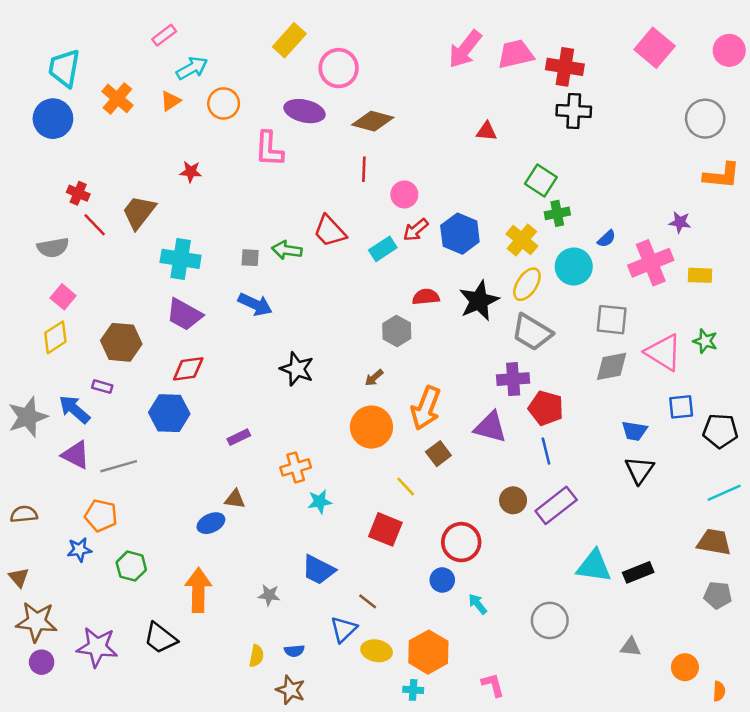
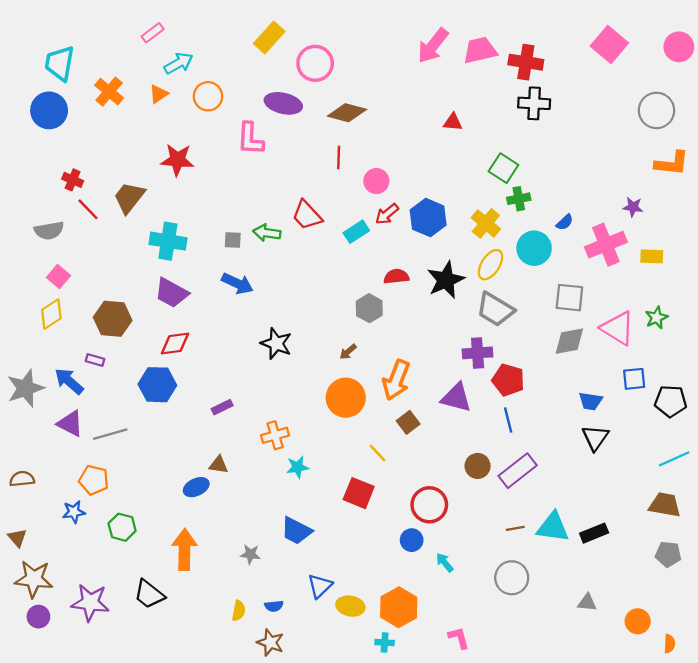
red star: (191, 172) -> (177, 160), size x1.6
green star: (705, 341) -> (656, 318), turned 30
brown line: (368, 601) -> (515, 528), moved, turned -48

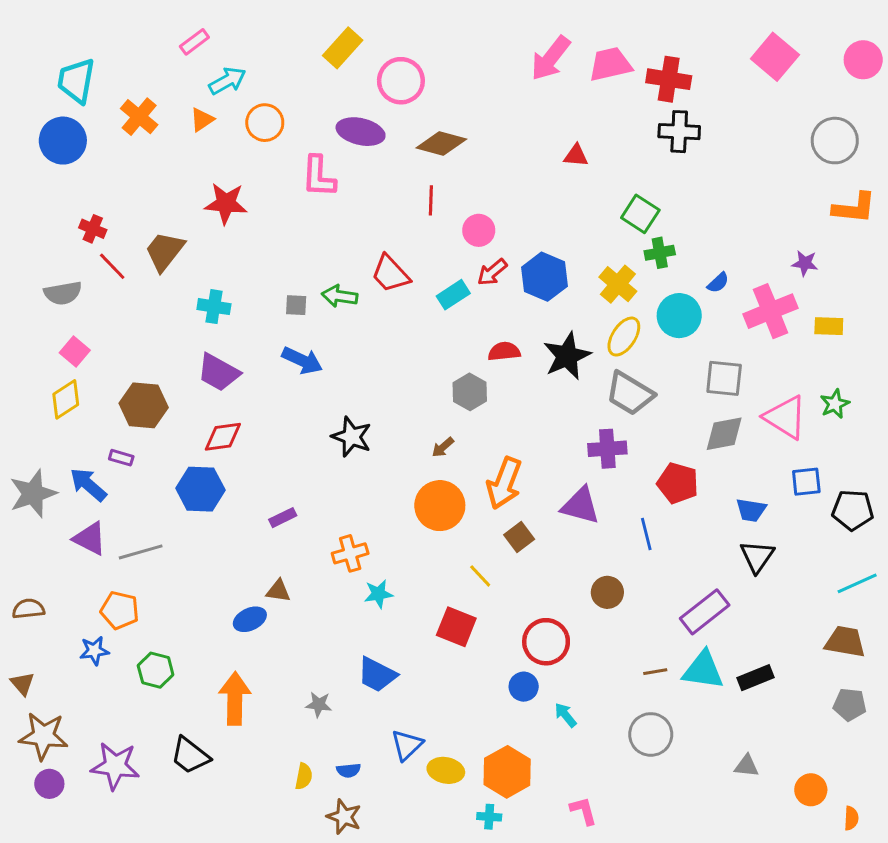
cyan cross: (168, 241) -> (214, 307), size x0.7
red pentagon: (508, 380) -> (678, 483), moved
purple rectangle: (518, 471) -> (705, 612), moved

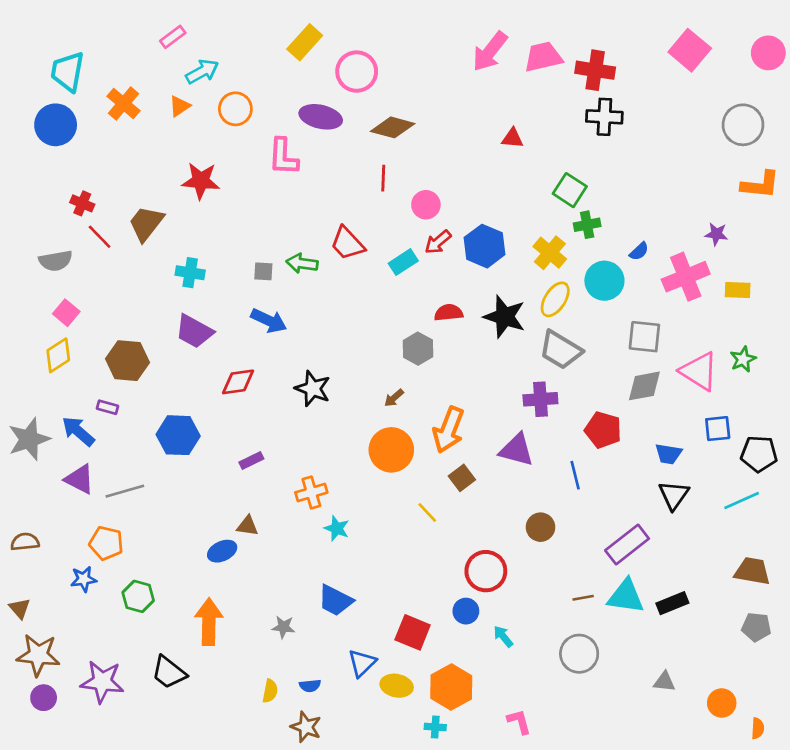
black star: (567, 356) -> (505, 317), turned -30
red diamond: (223, 437) -> (238, 382), moved
cyan line: (857, 583) -> (742, 500), moved
cyan star: (378, 594) -> (337, 528), turned 30
red square: (456, 627) -> (413, 632), moved

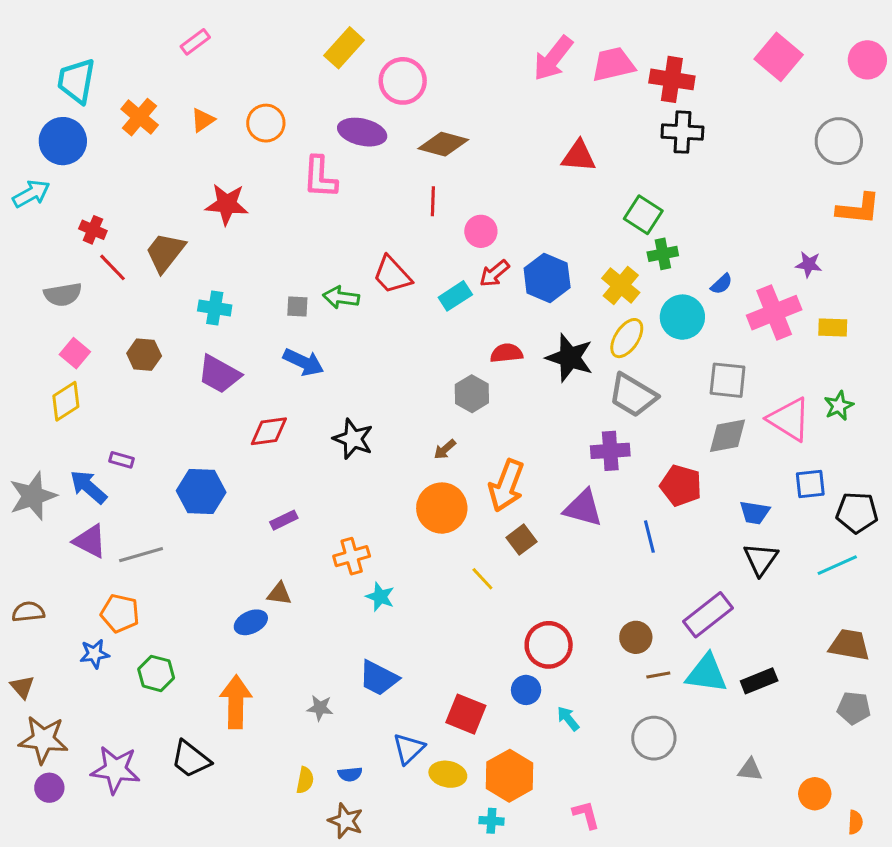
cyan arrow: (202, 72) -> (31, 194), moved
red triangle: (513, 138) -> (579, 156), size x1.4
brown hexagon: (128, 361) -> (144, 355), moved, size x0.7
brown circle: (540, 527) -> (636, 637), moved

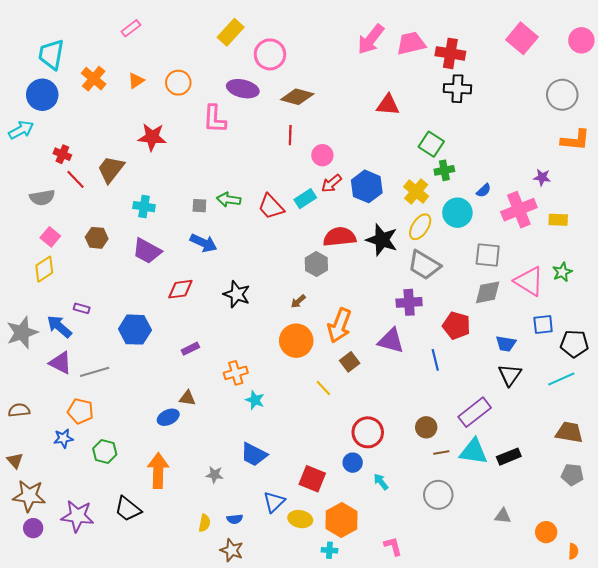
red trapezoid: (392, 275) -> (271, 207), moved
red semicircle: (506, 353) -> (340, 237), size x1.5

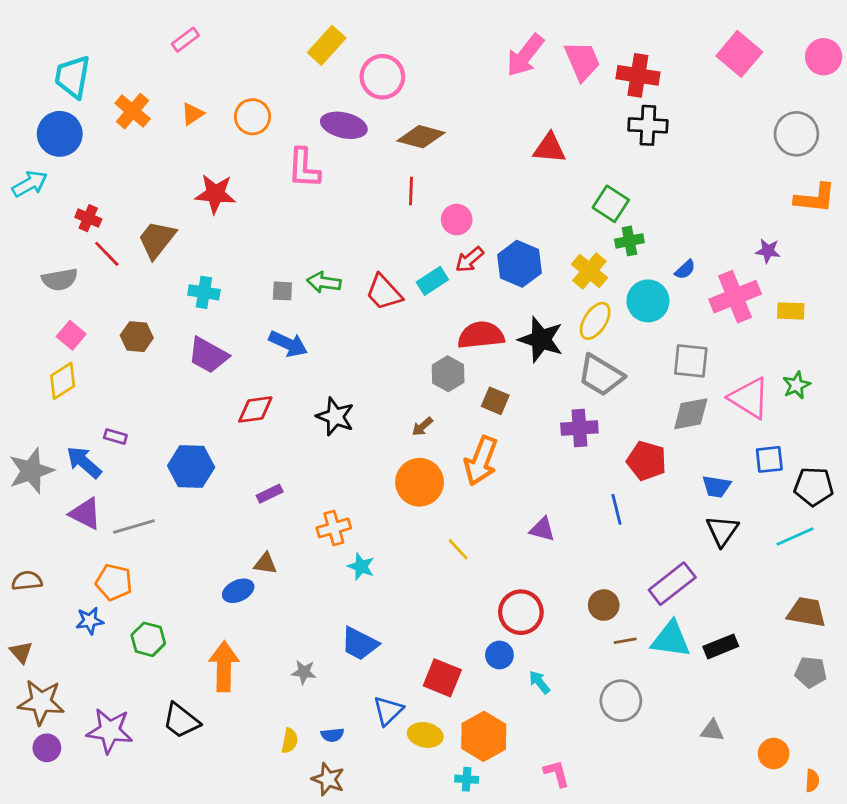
pink trapezoid: (411, 43) -> (582, 61), turned 80
purple triangle: (391, 341) -> (542, 529), moved, size x0.7
brown square: (350, 362) -> (495, 401), moved, turned -30

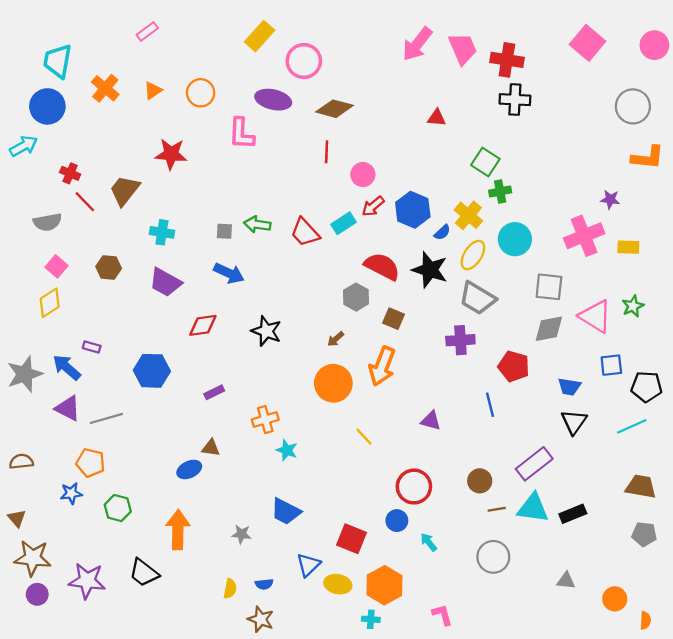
red triangle: (549, 148) -> (437, 118), size x0.7
blue semicircle: (685, 270) -> (442, 232), moved
red semicircle: (481, 335) -> (382, 266), turned 33

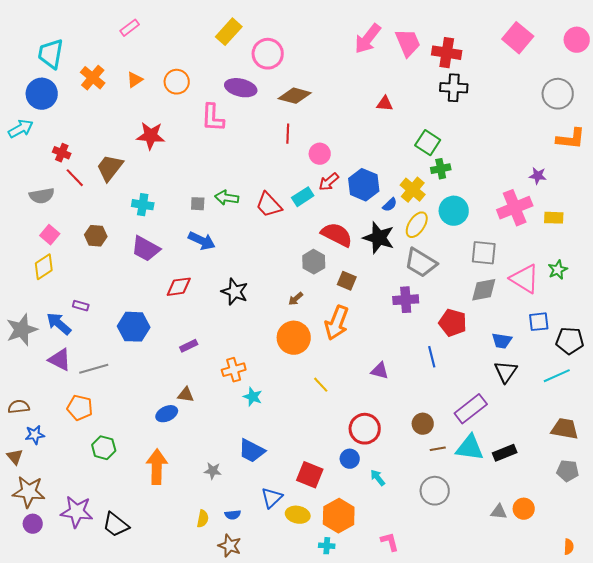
blue star: (71, 493) -> (35, 435), moved
black trapezoid: (144, 573) -> (116, 525), moved
orange circle: (615, 599) -> (524, 509), moved

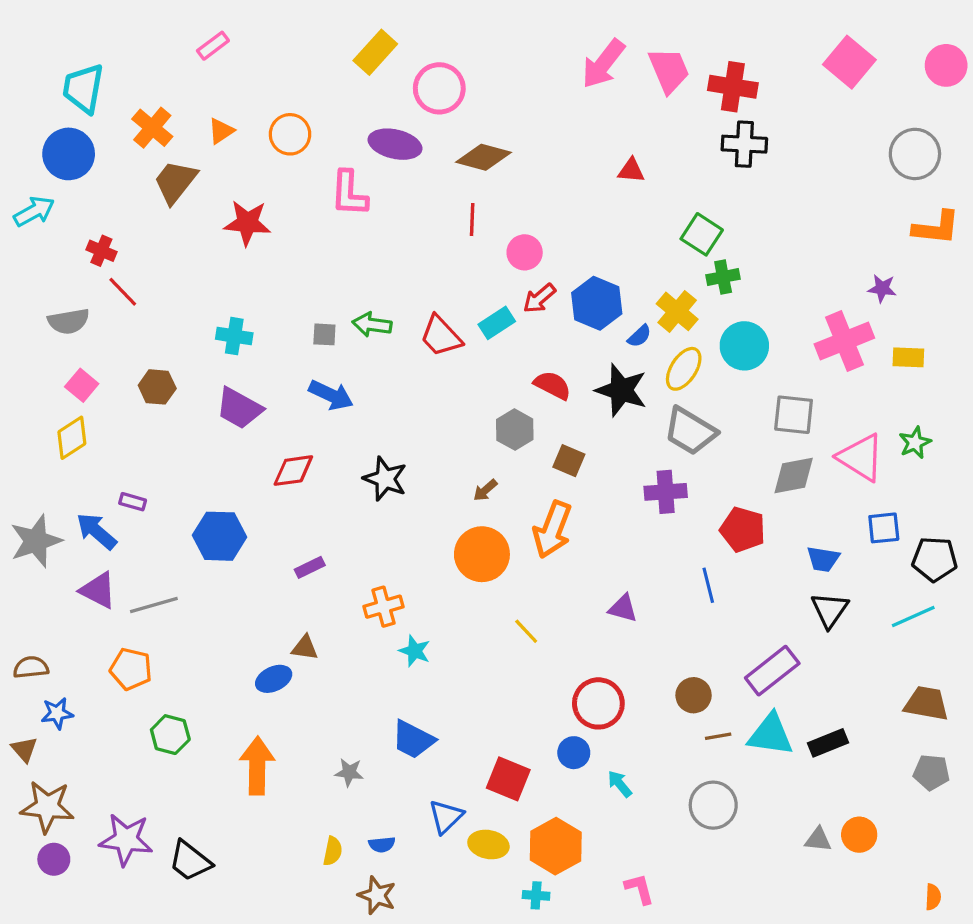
brown trapezoid: (110, 168) -> (175, 182), moved
red semicircle: (337, 235) -> (552, 385), size x0.7

